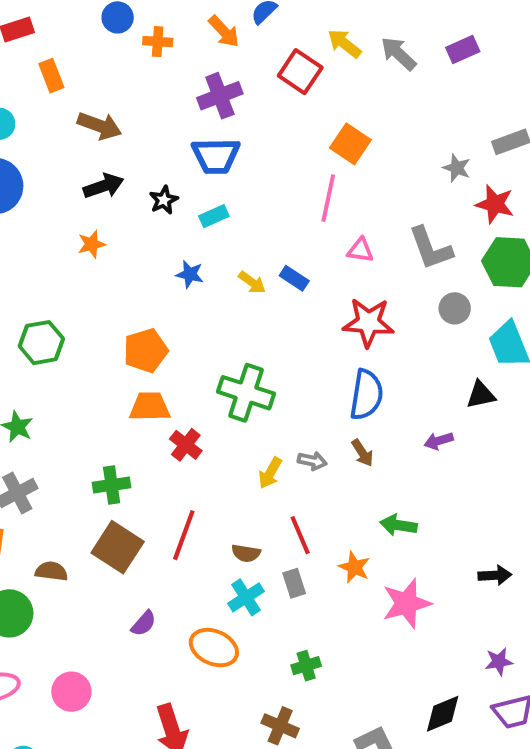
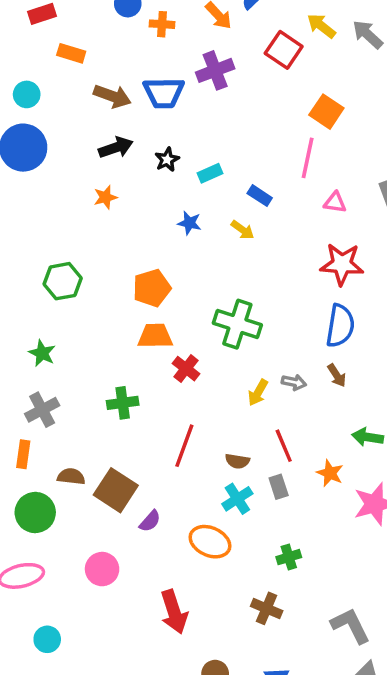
orange rectangle: (51, 76) -> (71, 53), turned -52
blue trapezoid: (216, 156) -> (164, 93), moved
blue rectangle: (294, 278) -> (260, 196), moved
brown square: (118, 547) -> (116, 490), moved
pink circle: (71, 692) -> (102, 569), moved

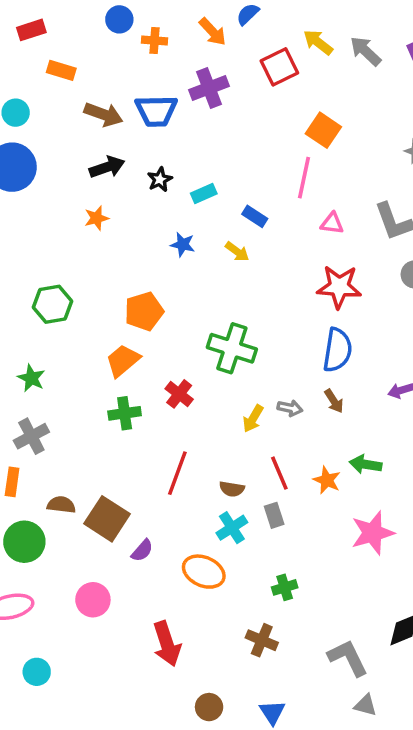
red square: (284, 50) -> (279, 67), turned 30
orange trapezoid: (155, 336) -> (123, 361), moved, turned -39
green cross: (123, 403) -> (125, 413), moved
orange star: (330, 473) -> (327, 480), moved

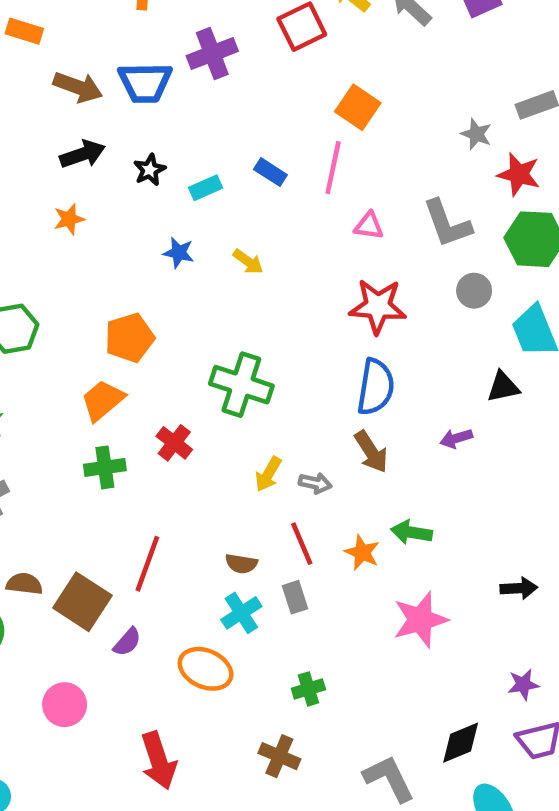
blue rectangle: (255, 216) -> (270, 172), moved
brown arrow: (334, 401) -> (371, 452), size x1.4
gray arrow: (290, 408) -> (315, 483), moved
red line: (177, 473) -> (147, 564), moved

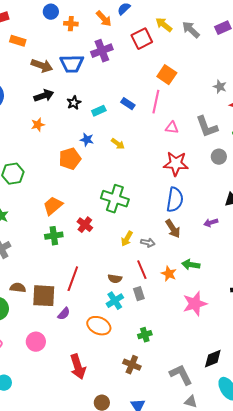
orange pentagon: (129, 338) -> (70, 159), moved
brown square: (82, 602) -> (44, 296), turned -30

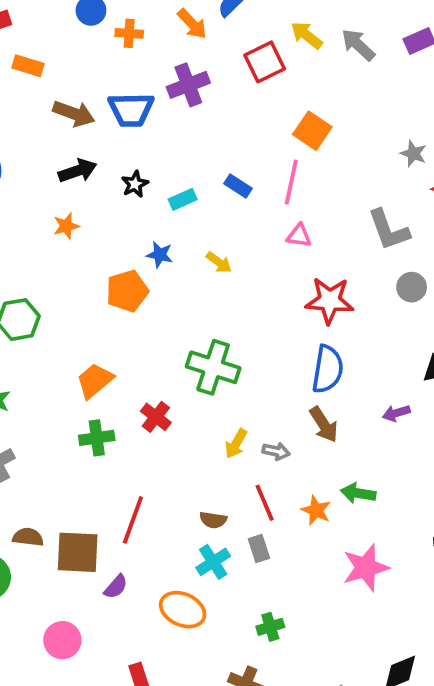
pink triangle: (172, 128) -> (299, 236), moved

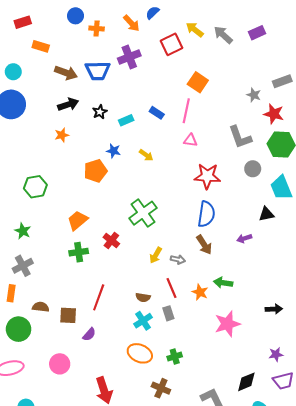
green cross: (213, 367) -> (143, 213), turned 36
brown square: (78, 552) -> (68, 315), size x0.7
orange ellipse: (183, 610) -> (140, 353), moved

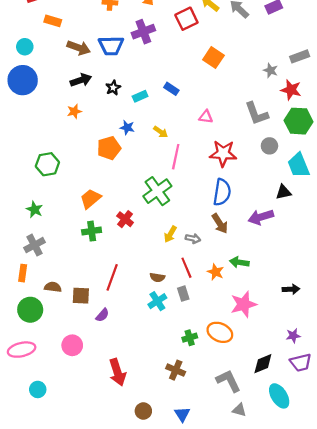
pink line: (186, 111) -> (176, 157), moved
purple arrow: (244, 238) -> (261, 217), size x1.6
orange ellipse: (140, 353) -> (220, 332), moved

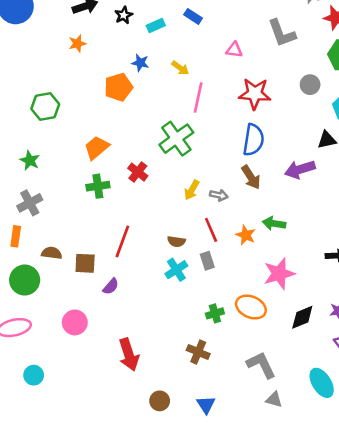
gray L-shape: (257, 114) -> (282, 33), moved
black diamond: (263, 364) -> (302, 317), moved

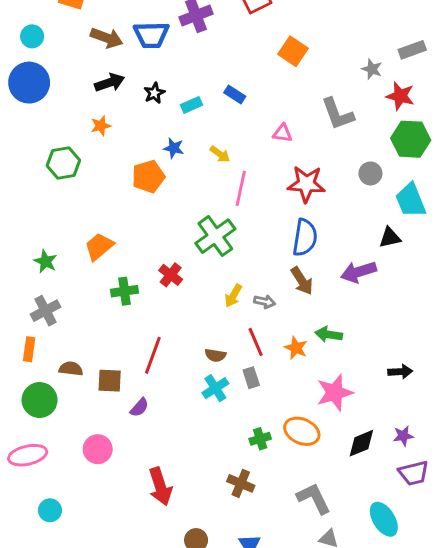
green hexagon: (45, 106) -> (63, 163), moved
orange trapezoid: (97, 148) -> (99, 247), moved

